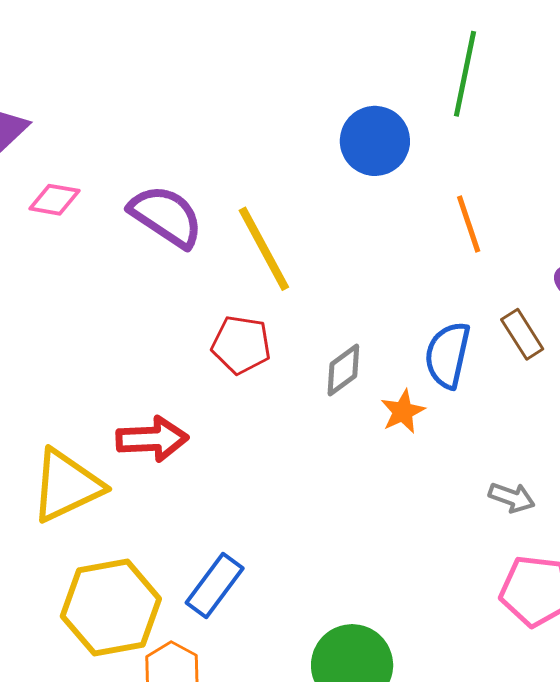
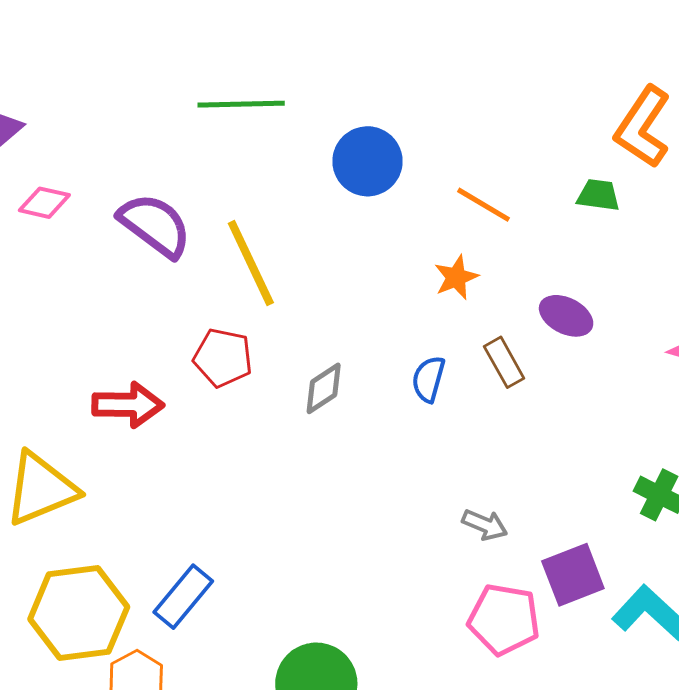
green line: (465, 74) -> (241, 104), moved, turned 74
orange line: (469, 224) -> (484, 205), moved, turned -44
blue semicircle: (448, 355) -> (428, 379), size x0.7
orange star: (403, 412) -> (456, 277), moved
red arrow: (152, 439) -> (128, 405), moved

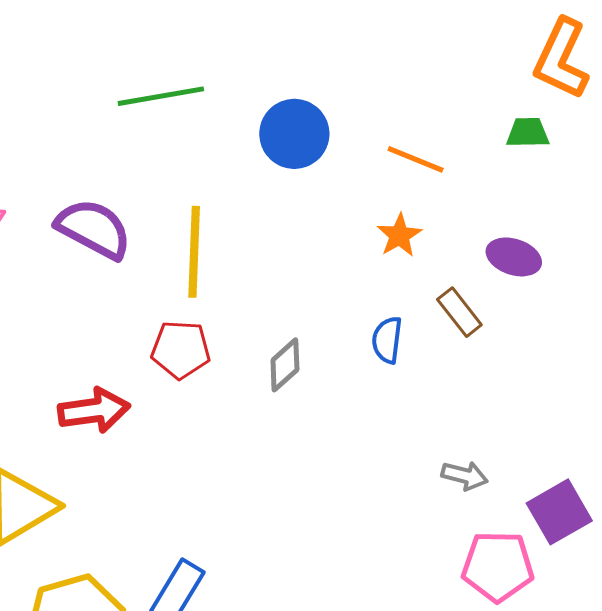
yellow line: (251, 263) -> (194, 252), turned 36

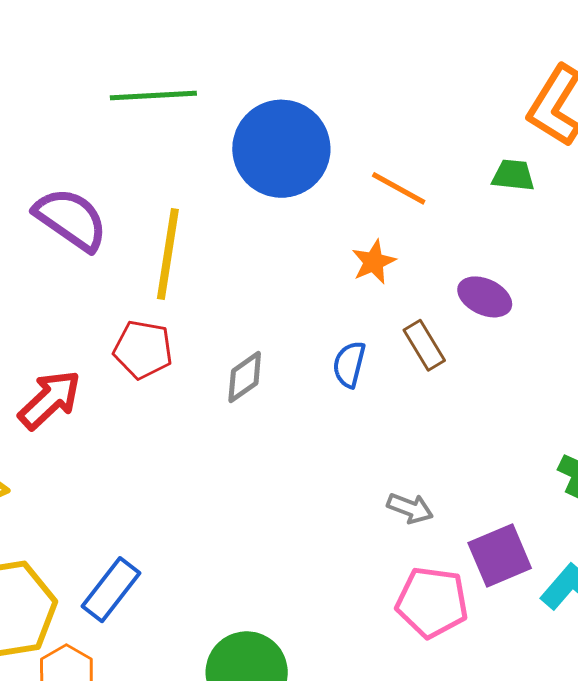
blue circle: (294, 134) -> (281, 149), size x1.4
red arrow: (94, 410) -> (50, 400), turned -42

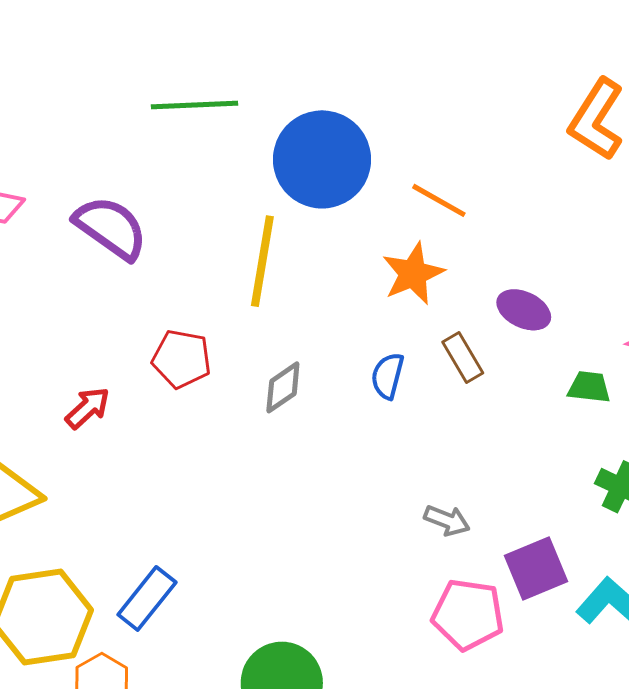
green trapezoid: (513, 175) -> (589, 387), moved
yellow line: (168, 254) -> (262, 261), moved
orange star: (374, 262) -> (413, 274), size x1.4
red arrow: (50, 400) -> (88, 408), size x0.7

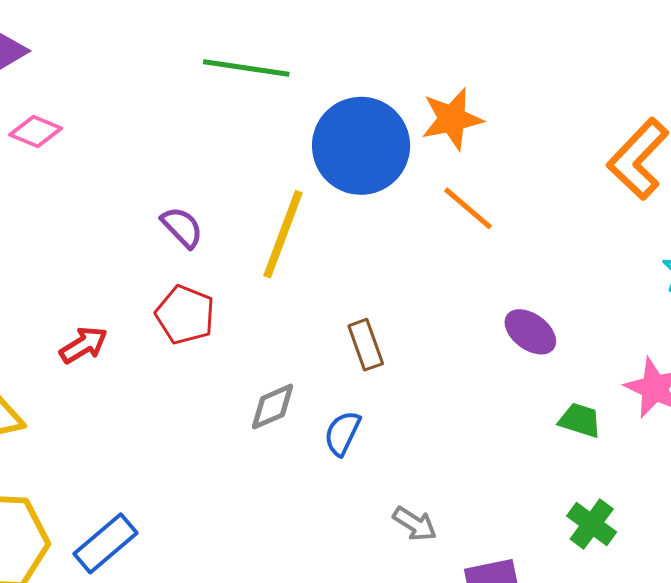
purple semicircle: (111, 228) -> (182, 227), moved, size x0.6
orange star: (413, 274) -> (452, 119), moved
brown rectangle: (463, 358) -> (366, 345), moved
blue semicircle: (387, 376) -> (342, 433), moved
gray diamond: (283, 387) -> (273, 407), moved

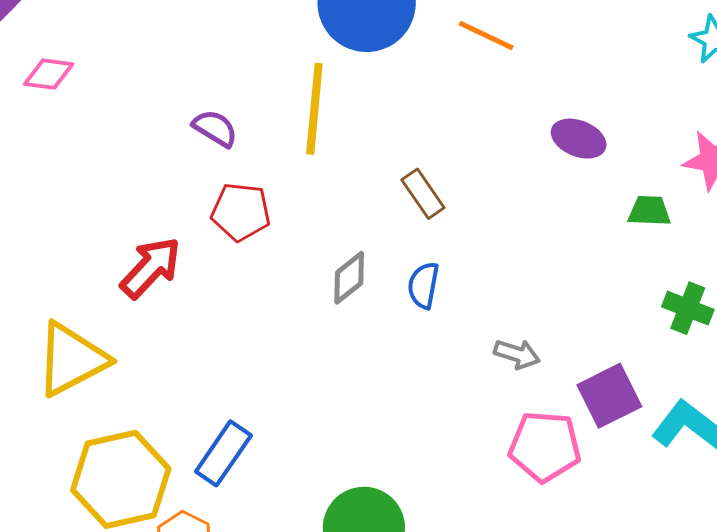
red arrow: (84, 345) -> (151, 268), size x1.4

